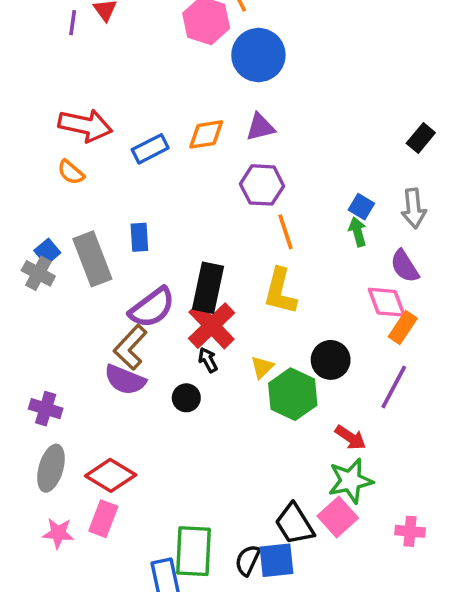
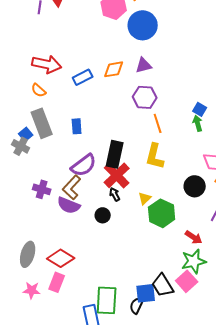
gray rectangle: (92, 259) -> (42, 123), moved
black circle: (331, 360) -> (195, 186), moved
purple cross: (46, 409) -> (42, 189), moved
blue square: (276, 560) -> (146, 293), moved

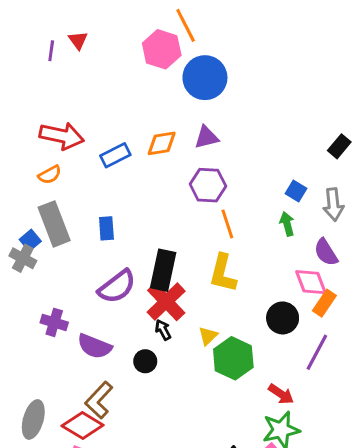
orange semicircle: (39, 90) -> (50, 175), turned -70
blue square: (200, 109) -> (296, 191), moved
brown L-shape: (72, 187) -> (99, 400), moved

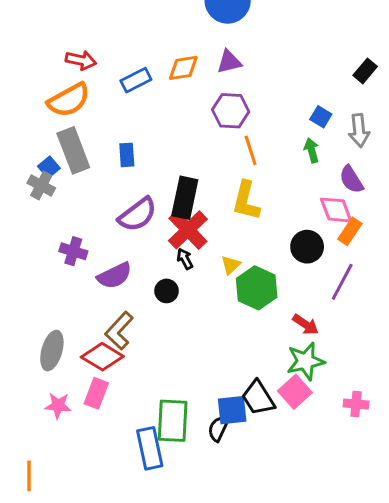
red arrow: (62, 136) -> (81, 60), size x0.7
orange semicircle: (50, 175) -> (69, 100), size x1.8
purple semicircle: (94, 346) -> (115, 276), turned -48

